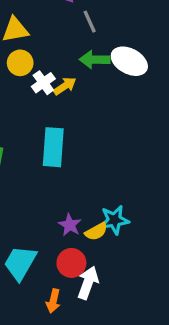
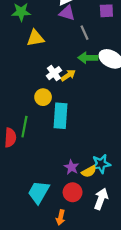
yellow circle: (20, 63) -> (43, 97), moved
white arrow: (88, 283) -> (101, 199), moved

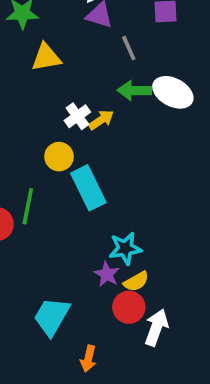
cyan rectangle: (61, 116) -> (88, 188), turned -30
cyan star: (101, 164) -> (125, 248), moved
red circle: (73, 192) -> (129, 307), moved

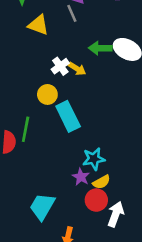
gray line: (129, 48) -> (72, 13), moved
yellow triangle: (46, 57) -> (38, 25), turned 30
yellow arrow: (101, 120) -> (77, 69), turned 66

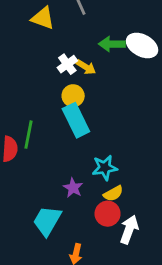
yellow circle: (47, 94) -> (73, 96), moved
purple star: (81, 177) -> (73, 188), moved

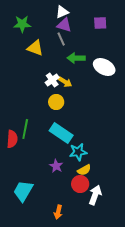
green arrow: (112, 44) -> (76, 58), moved
cyan rectangle: (76, 120) -> (61, 133), moved, turned -30
cyan trapezoid: (47, 221) -> (23, 191), moved

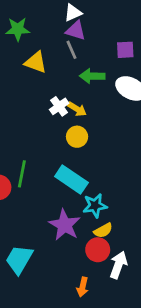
purple square: (100, 23) -> (125, 50), moved
yellow circle: (56, 102) -> (77, 137), moved
purple star: (56, 166) -> (65, 225), size x1.6
orange arrow: (58, 212) -> (83, 287), moved

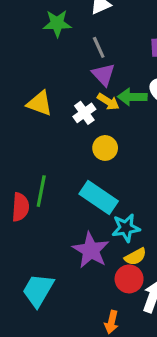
green star: (18, 29) -> (57, 23), moved
purple triangle: (76, 31) -> (103, 75), moved, turned 30
yellow triangle: (36, 62) -> (40, 103), moved
green arrow: (92, 76) -> (132, 97), moved
yellow arrow: (77, 109) -> (108, 102), moved

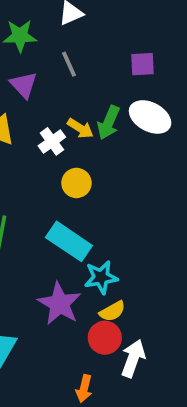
purple triangle: (103, 75) -> (24, 85), moved
green arrow: (132, 97) -> (109, 123), turned -68

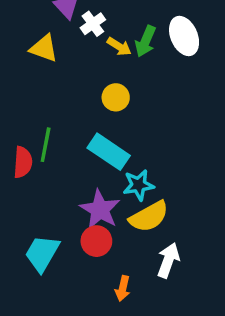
white ellipse: (150, 117) -> (184, 36), turned 39
white cross: (52, 141) -> (93, 24), moved
yellow semicircle: (112, 311) -> (149, 217), size x1.6
red circle: (105, 338) -> (96, 241), moved

